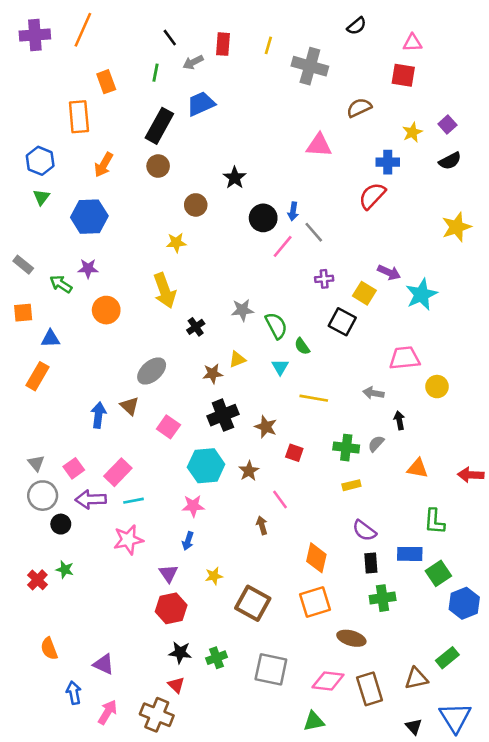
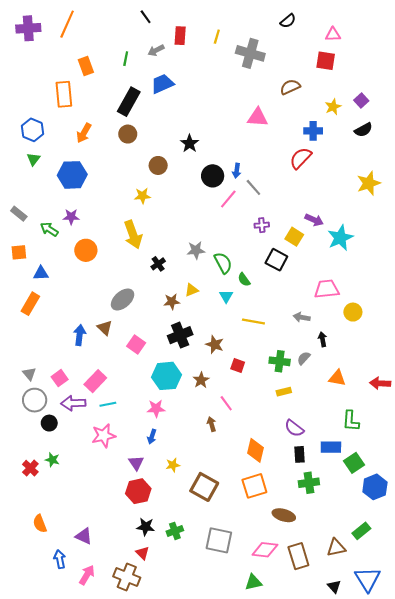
black line: (170, 38) -> (146, 17), moved

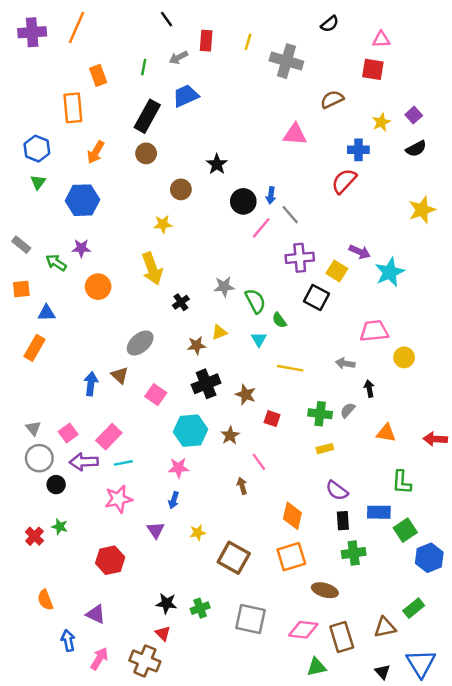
purple cross: (262, 225) -> (300, 258), size x1.6
red hexagon: (138, 491) -> (110, 560), moved
green triangle: (253, 582) -> (316, 667), moved

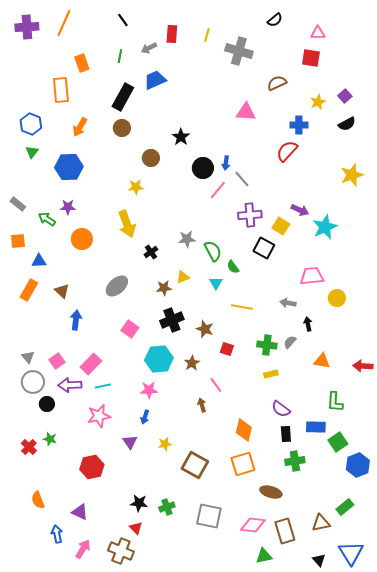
black line: (166, 19) -> (123, 20), moved
brown triangle: (120, 375) -> (62, 291), moved

